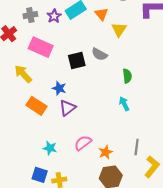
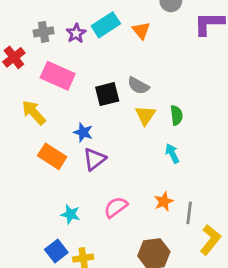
yellow triangle: (119, 30) -> (145, 115), moved
orange star: (106, 152) -> (164, 202), moved
blue square: (40, 175) -> (56, 251), turned 35

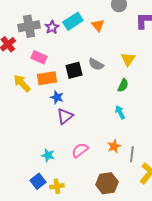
gray cross: (44, 32) -> (29, 26), size x1.5
pink rectangle: (58, 76) -> (39, 57), size x0.7
yellow triangle: (145, 115) -> (128, 59), moved
green semicircle: (176, 115) -> (123, 85), turned 32
orange rectangle: (52, 156) -> (47, 78), moved, turned -42

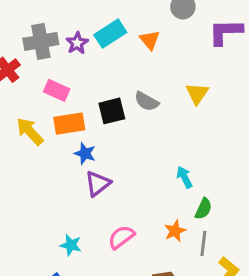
green semicircle: (123, 85) -> (203, 209), moved

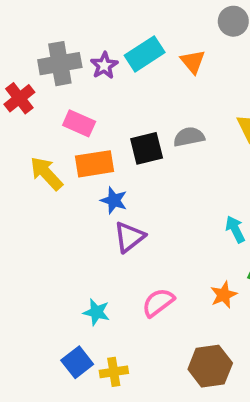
gray semicircle: (147, 101) -> (189, 137), turned 140

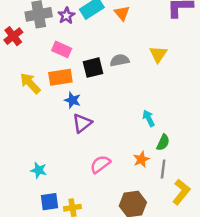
pink rectangle: (79, 123) -> (62, 49), moved
cyan star: (96, 312) -> (39, 170), moved
blue square: (77, 362) -> (50, 202), turned 30

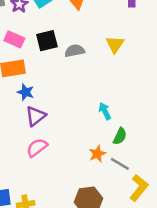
black square: (93, 68) -> (47, 41), moved
pink semicircle: (100, 164) -> (37, 148), moved
gray line: (163, 169) -> (120, 164), turned -66

